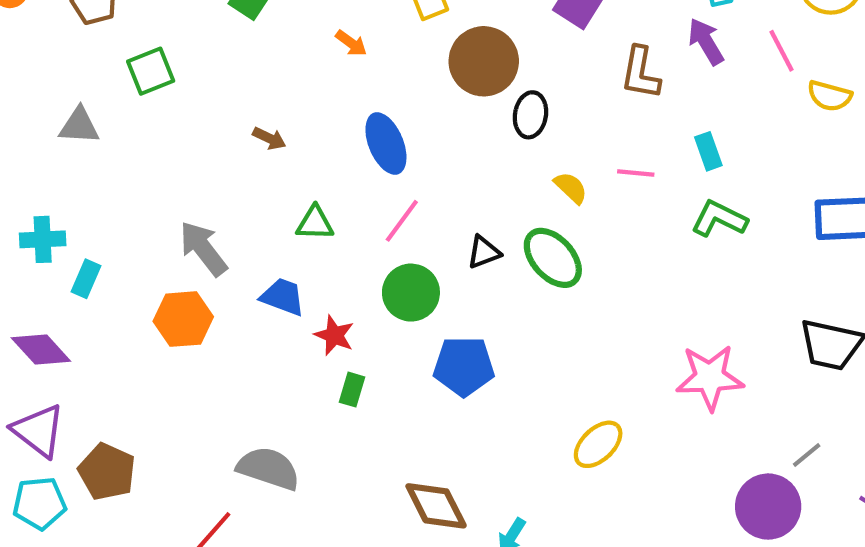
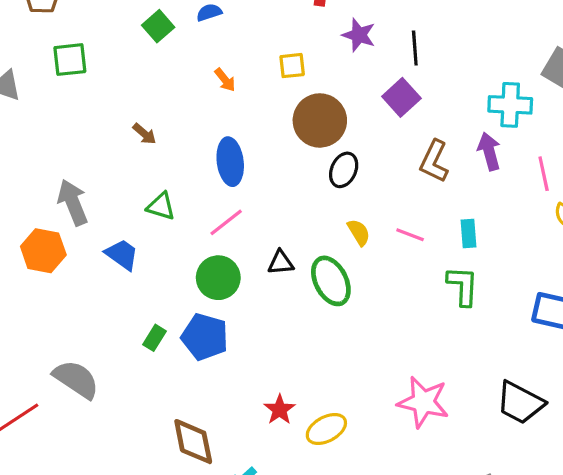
green L-shape: (719, 219) -> (463, 286), turned 51
red star: (334, 335) -> (280, 410), moved
blue pentagon: (464, 366) -> (205, 337), moved

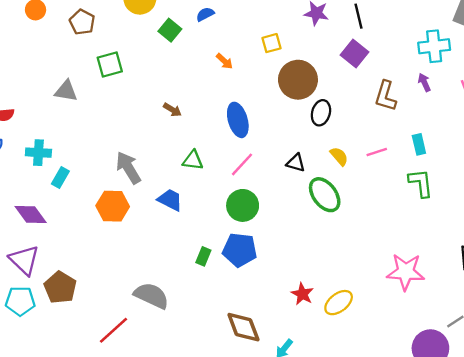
purple arrow: (489, 151) -> (424, 82), size x0.7
pink line: (410, 235) -> (377, 152), turned -30
black triangle: (281, 263) -> (296, 163), moved, turned 30

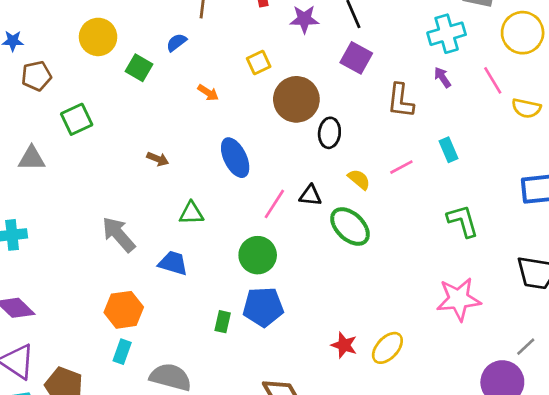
brown pentagon: (82, 22) -> (36, 76), turned -30
pink line: (242, 164) -> (274, 204), moved
cyan rectangle: (60, 177) -> (122, 352), moved
green L-shape: (421, 183) -> (463, 221), moved
orange hexagon: (113, 206) -> (124, 310), moved

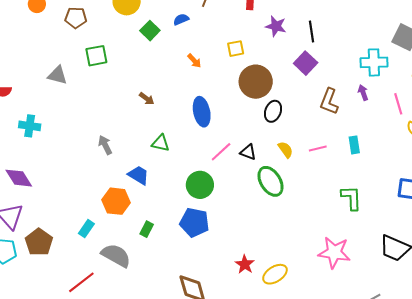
gray arrow: (119, 234) -> (105, 145), size x0.7
orange hexagon: (124, 310) -> (116, 201), moved
green rectangle: (223, 322) -> (147, 229), moved

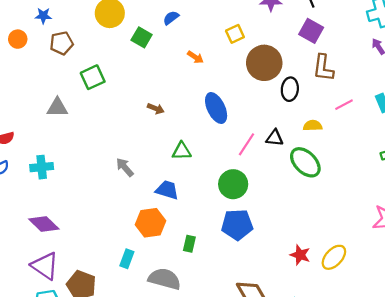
brown L-shape: (329, 101) -> (323, 68), moved
pink line: (318, 149) -> (344, 105), moved
yellow semicircle: (286, 150) -> (313, 126), turned -42

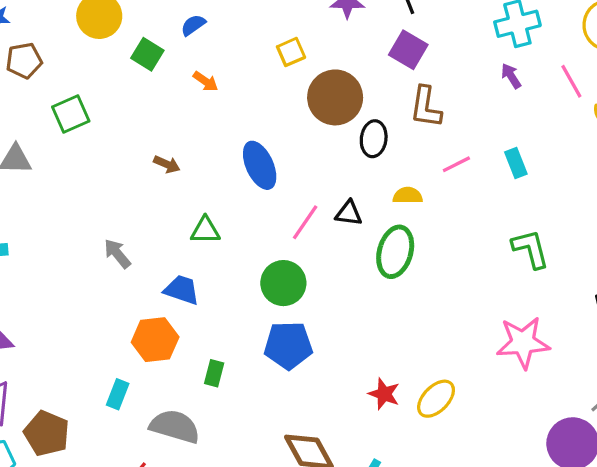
orange arrow: (195, 57) -> (206, 81), moved
green ellipse: (305, 162) -> (395, 252), turned 60

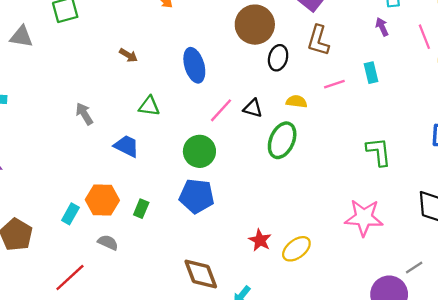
cyan rectangle: (516, 163) -> (371, 73), moved
orange hexagon: (155, 340) -> (102, 200), moved
gray semicircle: (175, 426) -> (108, 242), size x0.6

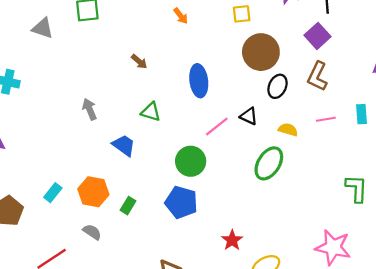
black triangle: (253, 108) -> (249, 116), moved
cyan rectangle: (70, 214) -> (53, 193), moved
red star: (260, 240) -> (232, 240), moved

